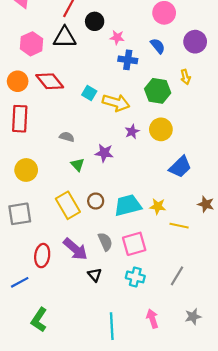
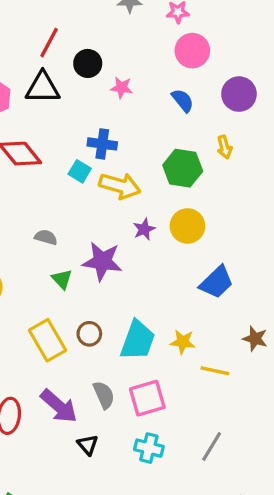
blue cross: (128, 60) -> (102, 144), moved
purple star: (104, 153) -> (102, 261), size x1.4
cyan trapezoid: (128, 205) -> (138, 340), turned 124

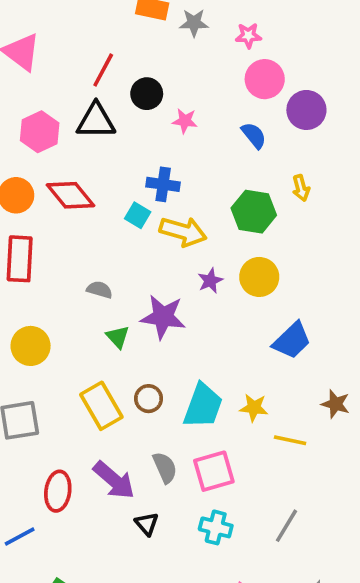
purple circle: (239, 94) -> (306, 110), moved

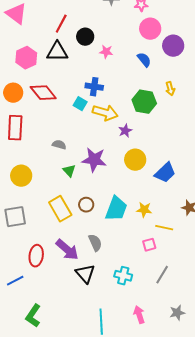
yellow circle: (259, 277) -> (135, 160), moved
purple star: (210, 281) -> (125, 131), moved
pink square: (214, 471) -> (149, 245), moved, size x0.6
black triangle: (147, 524) -> (85, 274), size x1.5

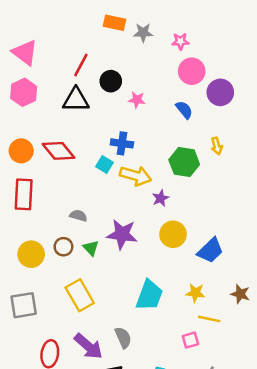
pink hexagon: (26, 58) -> (24, 92), moved
brown circle: (86, 205) -> (63, 247), moved
yellow star: (144, 210) -> (195, 293), moved

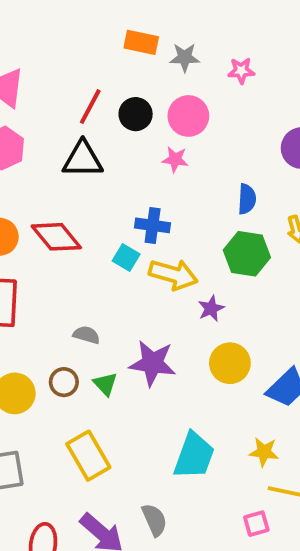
pink circle: (192, 71) -> (188, 116), moved
black circle: (111, 81) -> (136, 114), moved
blue semicircle: (184, 110) -> (247, 199), moved, turned 42

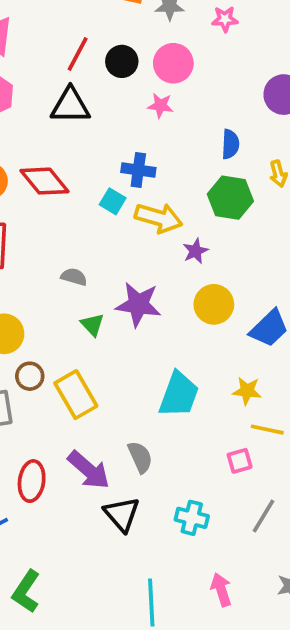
brown circle: (64, 382) -> (30, 376), moved

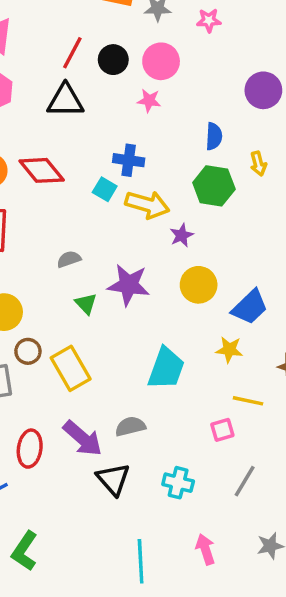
gray semicircle: (74, 277) -> (69, 259), turned -35
yellow star: (247, 391) -> (229, 350), moved
gray semicircle: (140, 457) -> (130, 426), turned -80

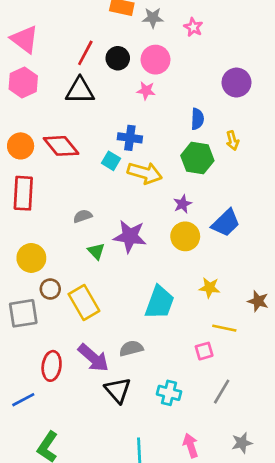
pink star: (209, 20) -> (193, 27), turned 30
purple star: (181, 235) -> (183, 204), moved
blue trapezoid: (250, 307) -> (226, 223), moved

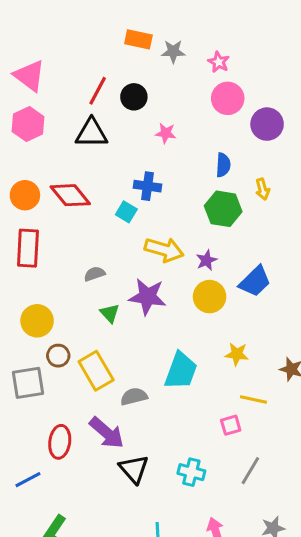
pink circle: (156, 60) -> (228, 98), moved
yellow arrow: (145, 173) -> (164, 250), moved
gray semicircle: (131, 348) -> (134, 396), moved

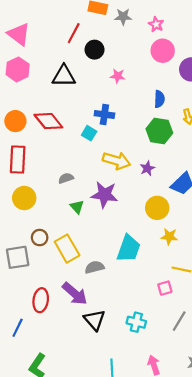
red line: (98, 91) -> (74, 33), moved
yellow circle: (210, 297) -> (157, 208), moved
yellow circle: (37, 321) -> (24, 198), moved
blue line: (28, 480) -> (18, 328), turned -36

